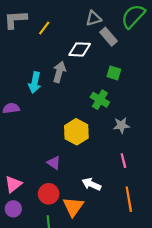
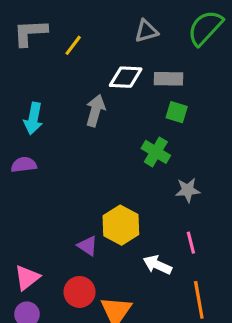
gray rectangle: (108, 37) -> (169, 79), moved, turned -48
cyan arrow: (35, 83) -> (33, 119), moved
yellow hexagon: (76, 132) -> (121, 225), moved
white arrow: (91, 184) -> (157, 265), moved

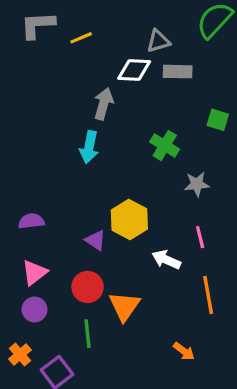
gray triangle: (146, 31) -> (158, 41), moved
yellow line: (73, 45) -> (81, 38), turned 30
green square: (177, 112) -> (218, 120), moved
cyan arrow: (33, 119) -> (89, 147), moved
purple semicircle: (24, 165) -> (31, 221), moved

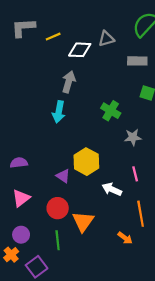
white diamond: (134, 70) -> (80, 50), moved
gray rectangle: (178, 72) -> (137, 61), moved
purple circle: (34, 309) -> (21, 235), moved
orange arrow: (184, 351) -> (125, 238), moved

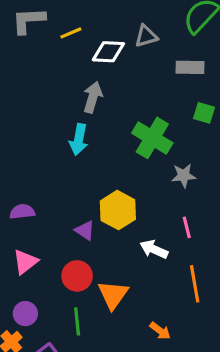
green cross: (111, 111) -> (152, 138), size x1.4
orange arrow: (125, 238) -> (160, 331), moved

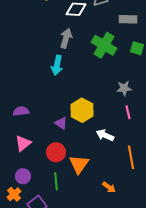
green cross: (152, 138) -> (104, 45), moved
pink line: (187, 227) -> (128, 112), moved

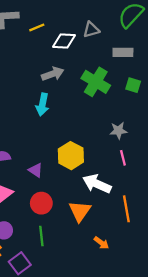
gray arrow: (66, 38) -> (53, 74), turned 54
purple triangle: (61, 123) -> (36, 170), moved
white arrow: (105, 135) -> (97, 184), size x1.4
orange triangle: (79, 164) -> (80, 211), moved

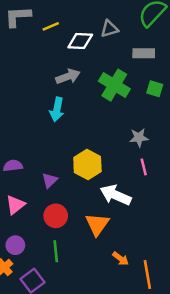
purple triangle: (36, 170) -> (50, 180), turned 42
orange line: (126, 209) -> (147, 274), moved

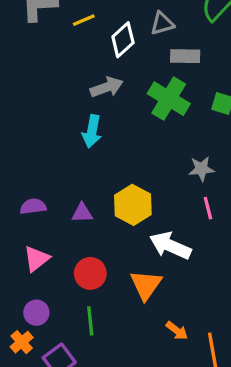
white diamond: (80, 41) -> (123, 40), turned -45
gray rectangle: (144, 53) -> (185, 56), moved
purple triangle: (50, 180) -> (82, 213), moved, turned 42

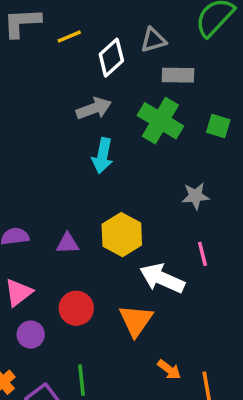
cyan arrow: (92, 131) -> (103, 156), moved
pink line: (208, 208) -> (202, 254), moved
purple circle: (36, 313) -> (31, 335), moved
green line: (90, 321) -> (82, 380), moved

